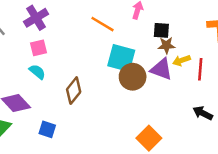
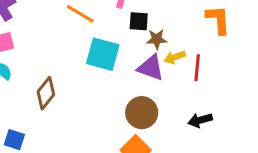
black square: (161, 30) -> (139, 21), moved
brown circle: (133, 77) -> (142, 113), moved
black arrow: (203, 113) -> (200, 120), turned -42

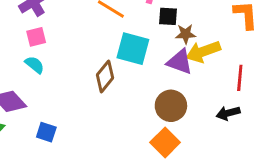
yellow arrow: (175, 57) -> (203, 52), size x1.6
red line: (197, 68) -> (240, 78), moved
brown diamond: (46, 93) -> (105, 76), moved

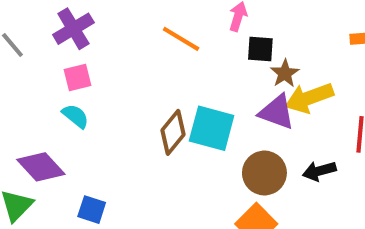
brown star: (186, 34) -> (285, 73), turned -30
cyan square: (133, 49) -> (212, 128), moved
black arrow: (228, 113) -> (319, 171), moved

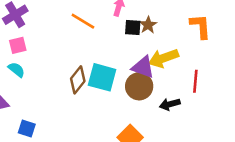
brown star: (285, 73) -> (148, 25), moved
brown circle: (264, 173) -> (139, 86), moved

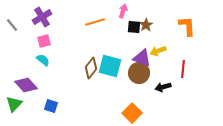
orange line: (83, 21) -> (95, 22), turned -48
yellow arrow: (163, 58) -> (158, 51), size x0.7

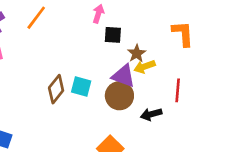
orange line: (95, 22) -> (36, 18), moved, turned -36
brown star: (146, 25) -> (137, 53), moved
cyan square: (110, 66) -> (81, 86), size x0.7

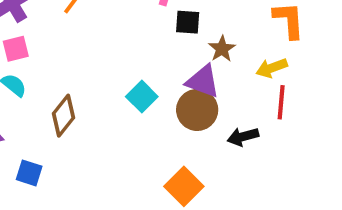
yellow arrow: (145, 67) -> (272, 68), moved
cyan square: (81, 86) -> (142, 97), turned 30
brown diamond: (56, 89) -> (63, 116), moved

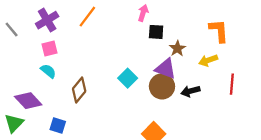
red line: (281, 102) -> (232, 84), moved
black arrow: (243, 137) -> (190, 91), moved

